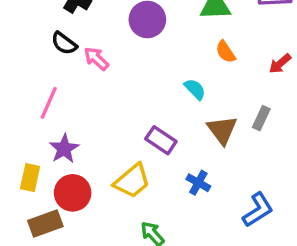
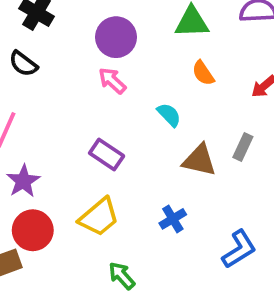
pink arrow: (96, 59) -> (112, 81), moved
brown triangle: (222, 130) -> (199, 160), turned -40
purple rectangle: (161, 140) -> (107, 155), moved
blue cross: (198, 183) -> (173, 219), turned 30

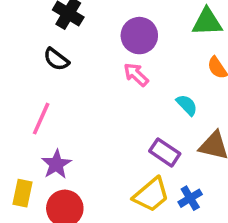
purple rectangle: (107, 155) -> (165, 152), moved
yellow trapezoid: (99, 217) -> (151, 195), moved

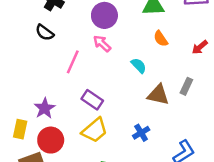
pink line: (41, 119) -> (73, 62), moved
purple rectangle: (165, 152) -> (92, 100), moved
yellow trapezoid: (151, 195) -> (95, 130), moved

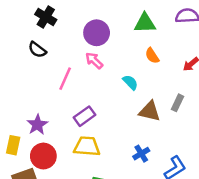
purple rectangle: (92, 100) -> (84, 116), turned -70
yellow trapezoid: (95, 130) -> (87, 146), turned -136
blue cross: (141, 133) -> (141, 154), moved

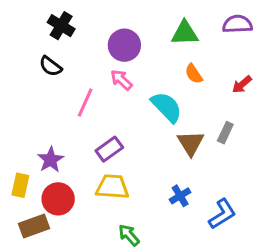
cyan semicircle: (130, 82) -> (167, 107), size x1.6
brown triangle: (150, 111) -> (191, 143), turned 45

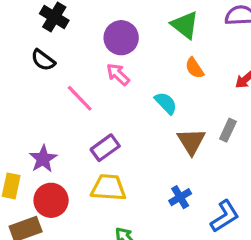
green triangle: (185, 33) -> (185, 25), turned 40
pink line: (85, 102) -> (80, 98), turned -68
cyan semicircle: (167, 107) -> (166, 103), size x0.7

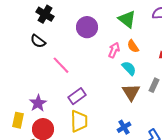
pink arrow: (118, 74) -> (114, 50), moved, turned 70
cyan semicircle: (166, 103) -> (129, 68), moved
yellow trapezoid: (108, 188) -> (79, 121), turned 85

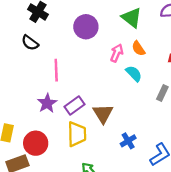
pink line: (61, 65) -> (56, 70), turned 42
brown triangle: (131, 92) -> (103, 113), moved
purple star: (38, 103) -> (47, 103), moved

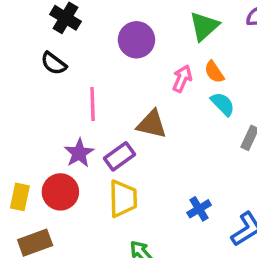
green triangle: (132, 18) -> (204, 26), turned 40
cyan semicircle: (134, 74) -> (223, 104), moved
brown triangle: (103, 113) -> (152, 124), moved, turned -45
red circle: (36, 143) -> (60, 192), moved

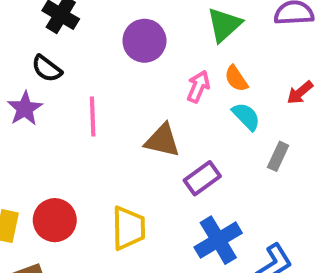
purple star: (79, 153) -> (25, 108), moved
purple rectangle: (120, 156) -> (202, 178), moved
blue cross: (199, 209) -> (218, 240), size x1.6

